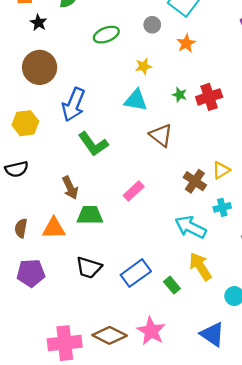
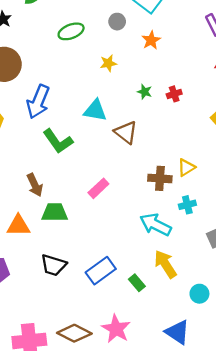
red cross: (209, 97) -> (174, 94), size x0.6
cyan triangle: (136, 100) -> (95, 110), moved
brown cross: (195, 181) -> (160, 178), turned -30

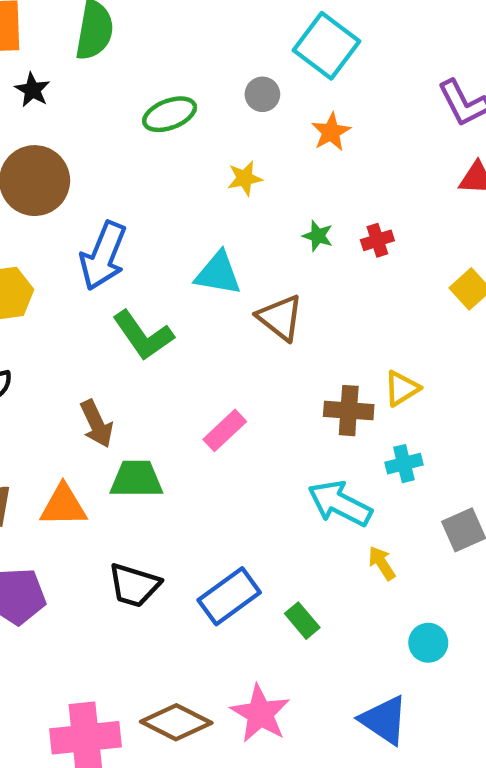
yellow arrow: (165, 264) -> (382, 563), moved, size x0.6

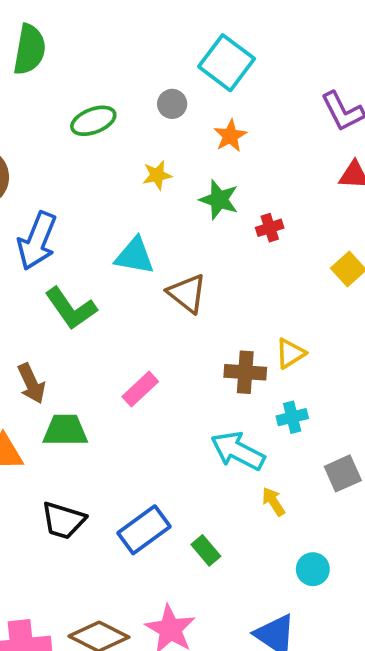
green star: (318, 236) -> (219, 200), moved, size x1.5

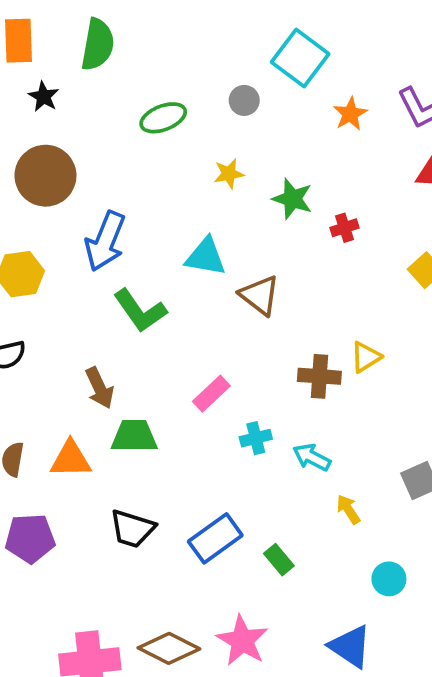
orange star: (230, 136) -> (350, 114), moved
cyan cross: (292, 417) -> (256, 438), moved
cyan arrow: (238, 451) -> (312, 457), size x0.7

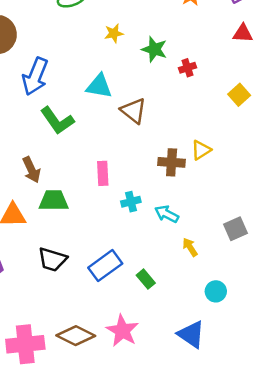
pink rectangle: (211, 394) -> (103, 173), turned -50

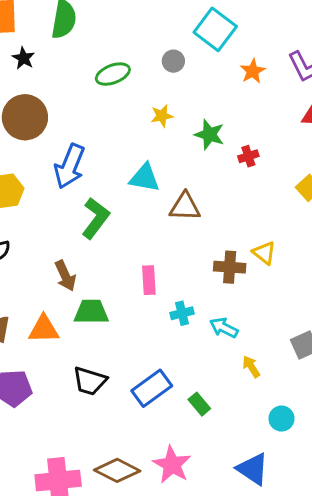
brown triangle: (133, 111) -> (185, 207), turned -36
green L-shape: (57, 121) -> (96, 218), turned -108
yellow triangle: (201, 150) -> (264, 253), turned -50

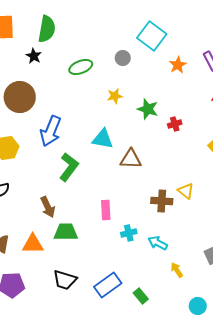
black star: (23, 58) -> (34, 56), moved

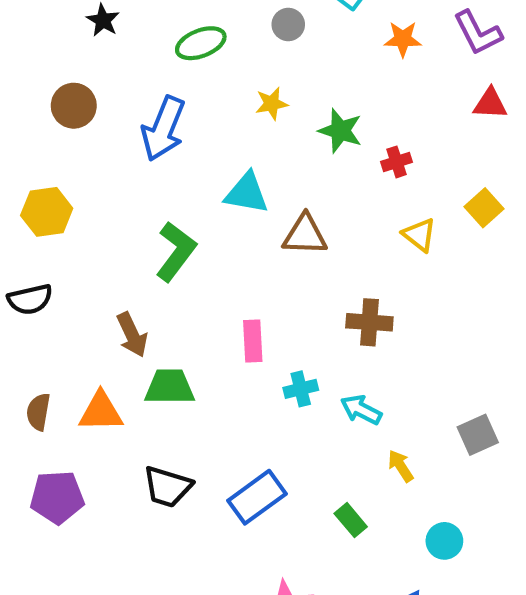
orange star: (178, 65) -> (403, 39), turned 30
brown circle: (20, 97) -> (74, 106), size x0.7
blue arrow: (51, 131) -> (163, 129), moved
yellow triangle: (186, 191) -> (419, 235), moved
green rectangle: (141, 296) -> (351, 520), moved

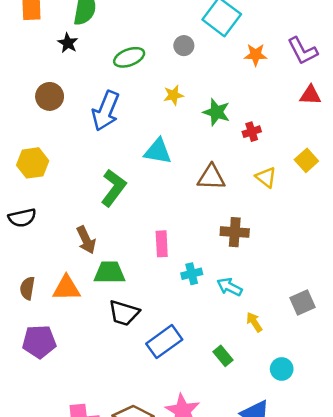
brown triangle: (305, 235) -> (211, 177), moved
black trapezoid: (167, 487) -> (124, 313), moved

